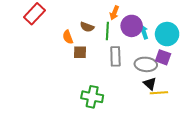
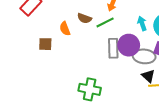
purple circle: (132, 26) -> (129, 45), moved
green line: (107, 31) -> (105, 22), turned 60
brown square: (80, 52) -> (45, 44), moved

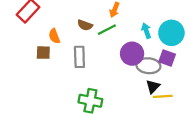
orange semicircle: (65, 29) -> (54, 36), moved
gray rectangle: (113, 48) -> (79, 57), moved
black triangle: (148, 76) -> (153, 87), turned 32

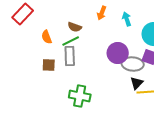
green line: (107, 30) -> (71, 41), moved
cyan arrow: (146, 31) -> (127, 19), moved
brown square: (43, 53) -> (49, 65), moved

